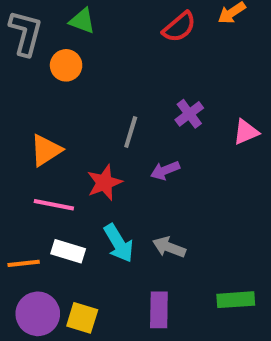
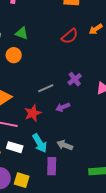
gray line: (131, 132) -> (46, 88), turned 49
purple rectangle: (159, 310) -> (52, 166), moved

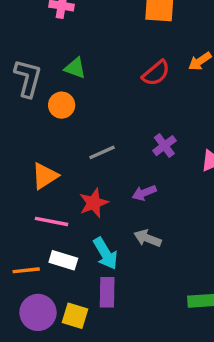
gray line: (46, 88) -> (102, 152), moved
gray arrow: (65, 145) -> (148, 238), moved
purple rectangle: (52, 166) -> (107, 292), moved

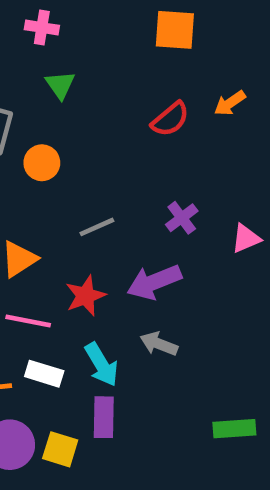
green triangle: (75, 68) -> (60, 85), moved, turned 35
purple arrow: (144, 193) -> (154, 282), size x1.6

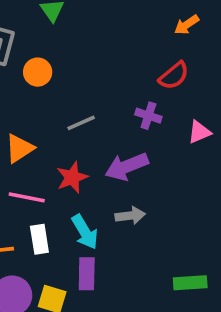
red semicircle: (170, 119) -> (174, 76), moved
purple cross: (182, 218) -> (148, 116), turned -35
gray arrow: (159, 344) -> (130, 216), turned 152
white rectangle: (44, 374) -> (39, 239), turned 64

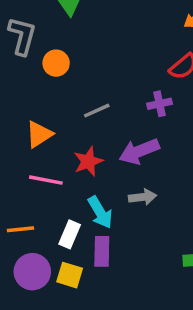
purple cross: (148, 116) -> (159, 104), turned -30
white rectangle: (39, 239) -> (70, 234), moved, turned 32

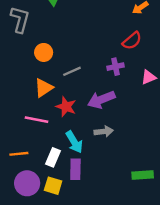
orange circle: (56, 63) -> (44, 52), moved
orange triangle: (39, 134) -> (44, 88), moved
red star: (88, 161) -> (66, 107), turned -30

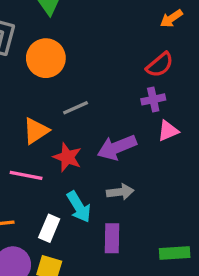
orange circle: (44, 52) -> (46, 58), moved, size x1.5
purple cross: (115, 67) -> (153, 99), moved
pink triangle: (149, 77) -> (168, 131), moved
purple rectangle: (75, 169) -> (112, 238), moved

